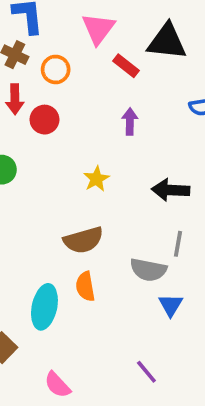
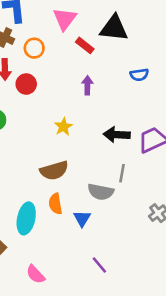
blue triangle: (171, 305) -> (82, 218), moved

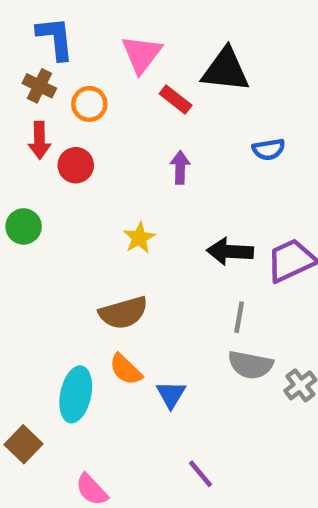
gray semicircle: (101, 192) -> (250, 365), moved
orange semicircle: (55, 204) -> (126, 369), turned -36

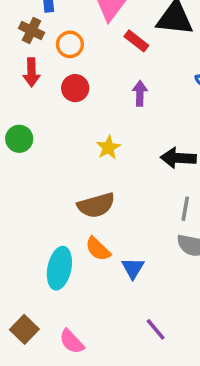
red circle: (76, 165) -> (75, 88), moved
brown square: (24, 444) -> (24, 329), moved

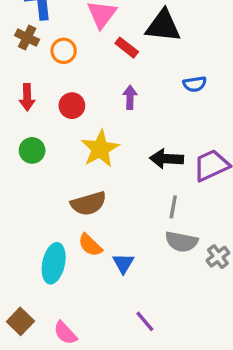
red arrow: (31, 72) -> (27, 97), moved
red circle: (75, 88) -> (72, 106), moved
green circle: (19, 139) -> (32, 150), moved
yellow star: (108, 148) -> (100, 149), size x1.6

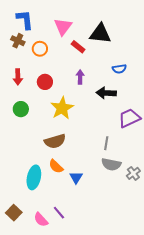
black arrow: (167, 159) -> (106, 93), moved
purple line: (145, 321) -> (59, 213), moved

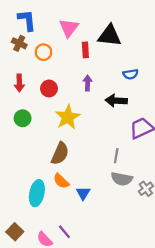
red rectangle: (78, 47) -> (85, 50), turned 48
brown semicircle: (55, 141) -> (60, 153), turned -50

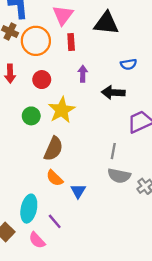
red rectangle: (85, 50) -> (71, 42), moved
orange circle: (43, 52) -> (36, 41), size x1.6
green circle: (23, 118) -> (31, 116), moved
cyan ellipse: (37, 193) -> (29, 209), moved
purple line: (64, 232) -> (55, 221), moved

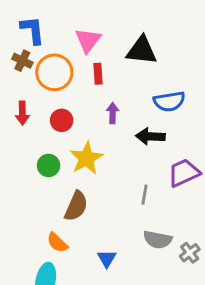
blue semicircle: (129, 64) -> (169, 101), size x1.5
gray line: (113, 151) -> (145, 195), moved
orange semicircle: (55, 178) -> (57, 243), moved

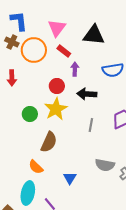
red rectangle: (98, 74) -> (64, 51), turned -48
purple arrow: (113, 113) -> (75, 69), moved
red circle: (62, 120) -> (57, 86), moved
black arrow: (150, 136) -> (87, 94), moved
gray line: (145, 195) -> (91, 125), moved

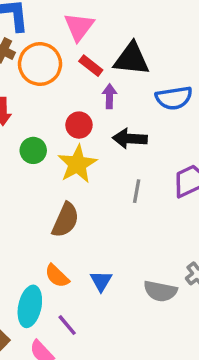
black triangle: (94, 35) -> (132, 59), moved
green circle: (30, 114) -> (33, 150), moved
gray semicircle: (105, 165) -> (160, 291), moved
orange semicircle: (36, 167) -> (57, 276), moved

